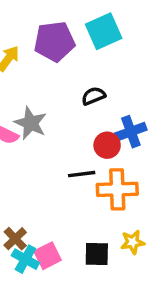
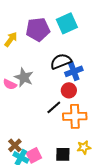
black semicircle: (93, 96) -> (61, 61), size x1.5
blue cross: (131, 132) -> (74, 71), moved
black line: (82, 174) -> (54, 107), turned -35

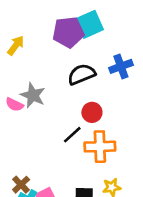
purple pentagon: (38, 29) -> (68, 32), moved
blue cross: (74, 71) -> (121, 66), moved

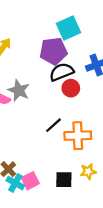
purple pentagon: (68, 32) -> (53, 51), moved
red circle: (92, 112) -> (71, 88), moved

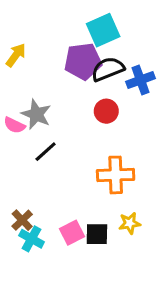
black semicircle: (62, 72) -> (108, 69), moved
black line: (53, 125) -> (46, 152), moved
pink square: (30, 181) -> (72, 233), moved

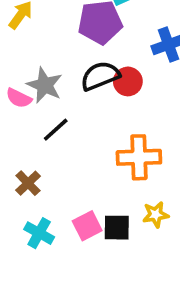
black semicircle: (108, 69) -> (100, 76), moved
brown cross: (22, 220) -> (28, 183), moved

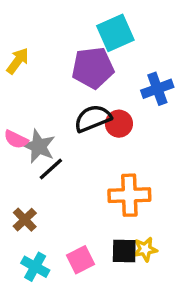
gray star: (45, 85) -> (39, 146), moved
black square: (117, 228) -> (124, 251), moved

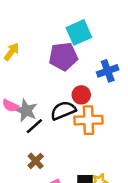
black semicircle: (93, 118) -> (63, 111), moved
orange cross: (129, 195) -> (88, 120), moved
brown cross: (25, 220) -> (36, 161), moved

